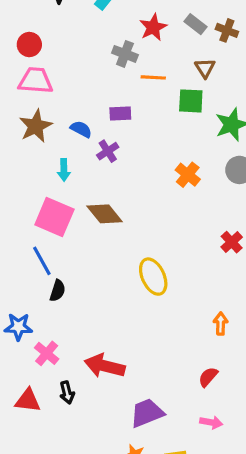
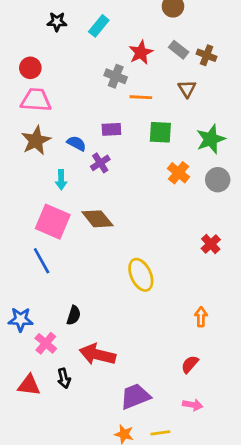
green square: (191, 101) -> (160, 132), moved
orange cross: (188, 175) -> (179, 173), moved
black semicircle: (58, 291) -> (74, 315), moved

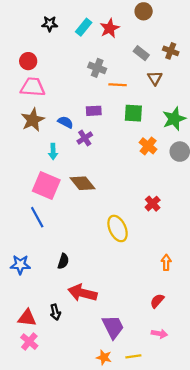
gray rectangle: (179, 50) -> (141, 53), moved
red star: (141, 52) -> (110, 28), moved
red cross: (211, 244) -> (153, 204), moved
pink cross: (46, 343) -> (29, 342), moved
purple trapezoid: (135, 396) -> (113, 327), turned 85

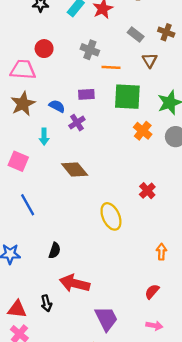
red circle: (28, 61) -> (44, 49), moved
green square: (133, 113) -> (127, 97), size x1.4
pink square: (46, 185) -> (18, 161), moved, size x0.7

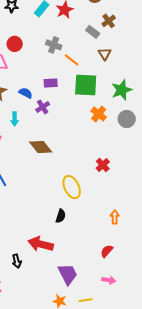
brown cross: (166, 32) -> (109, 21), moved, turned 32
orange line: (111, 67) -> (72, 60), turned 35
black semicircle: (55, 250) -> (61, 216), moved

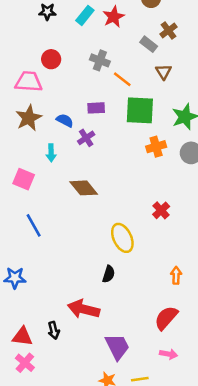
orange cross: (99, 114) -> (156, 147), turned 35
red semicircle: (107, 251) -> (166, 318), size x1.5

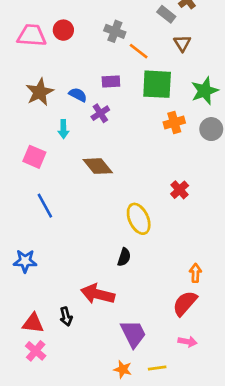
pink trapezoid: (29, 82) -> (32, 35), moved
orange arrow: (176, 275) -> (195, 273), moved

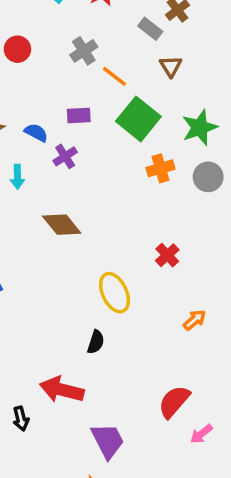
gray cross: (115, 31) -> (84, 51), turned 36
green square: (157, 84) -> (138, 119), turned 36
orange arrow: (195, 273) -> (195, 320), moved, turned 48
pink arrow: (187, 342) -> (201, 434), moved, turned 132

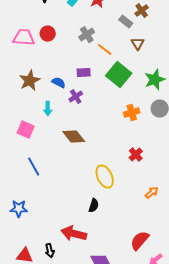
orange cross: (160, 168) -> (132, 113), moved

